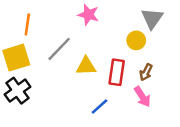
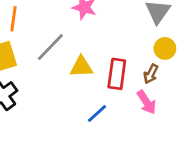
yellow circle: (136, 40) -> (165, 48), moved

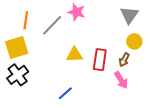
gray line: (50, 47) -> (52, 25), moved
blue line: (97, 114) -> (65, 93), moved

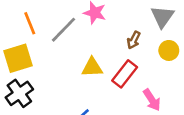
orange line: (26, 20) -> (30, 23), turned -30
red rectangle: (100, 60) -> (125, 74), turned 30
brown arrow: (124, 60) -> (134, 40), moved

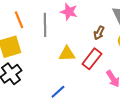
gray line: (64, 30) -> (45, 25), turned -45

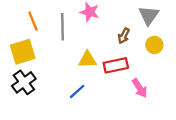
red rectangle: (92, 59) -> (116, 65), turned 40
blue line: (58, 92) -> (77, 91), moved

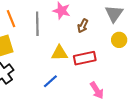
brown arrow: (124, 36) -> (83, 26), moved
pink arrow: (140, 88) -> (97, 90), moved

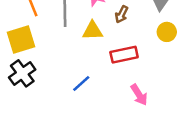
yellow triangle: (60, 53) -> (93, 31), moved

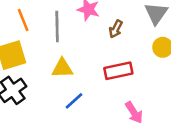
yellow triangle: (93, 31) -> (62, 68), moved

